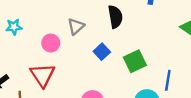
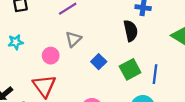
black semicircle: (115, 17) -> (131, 31), moved
blue line: (168, 80) -> (155, 74), moved

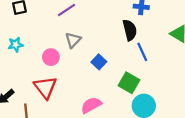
green square: (130, 69) -> (129, 83), moved, turned -30
blue line: (155, 74) -> (142, 52), moved, turned -30

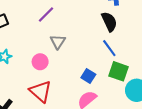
blue line: (142, 52) -> (109, 48), moved
blue square: (99, 62) -> (88, 76), moved

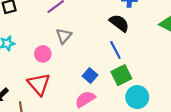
black semicircle: (109, 22) -> (119, 23), turned -36
green square: (118, 71) -> (121, 75), turned 36

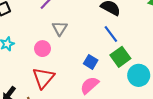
red triangle: (39, 84) -> (43, 78), turned 30

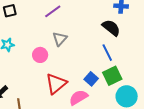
blue square: (91, 62) -> (91, 79), moved
red triangle: (43, 78) -> (56, 84), moved

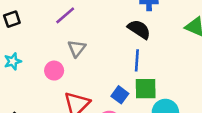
blue line: (107, 53) -> (137, 60), turned 36
green square: (112, 76) -> (146, 89), turned 30

